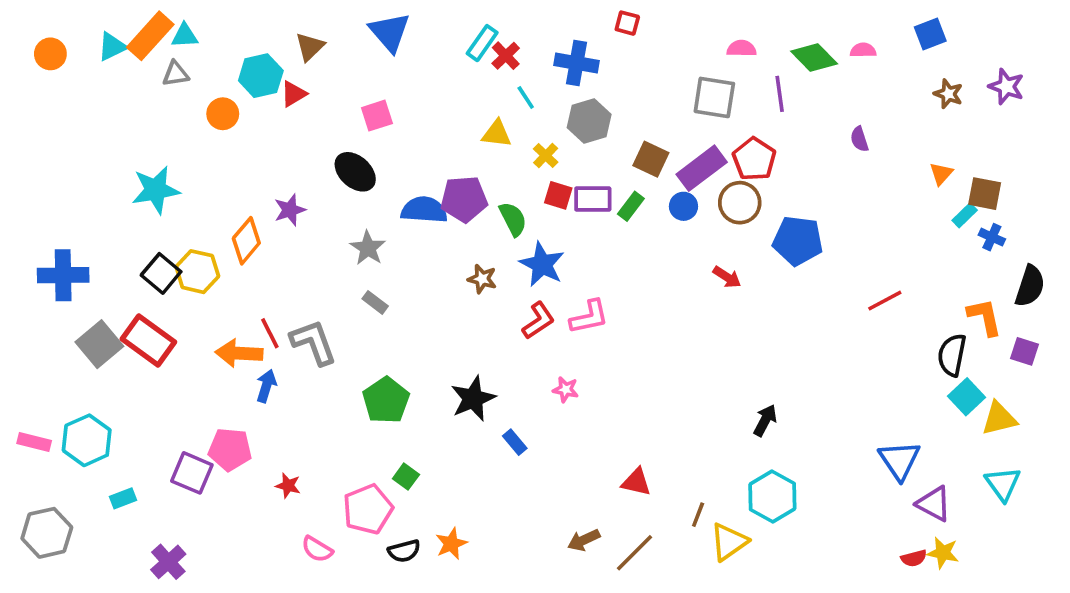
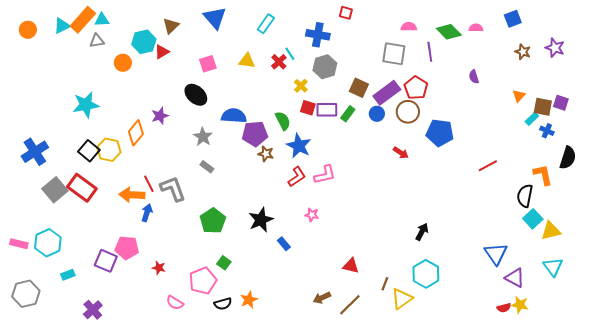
red cross: (506, 56) -> (279, 62), moved
yellow triangle: (497, 134) -> (247, 61), moved
purple pentagon: (464, 199) -> (255, 134), moved
blue cross: (63, 275) -> (35, 152), turned -32
purple square: (1025, 351) -> (561, 103), moved

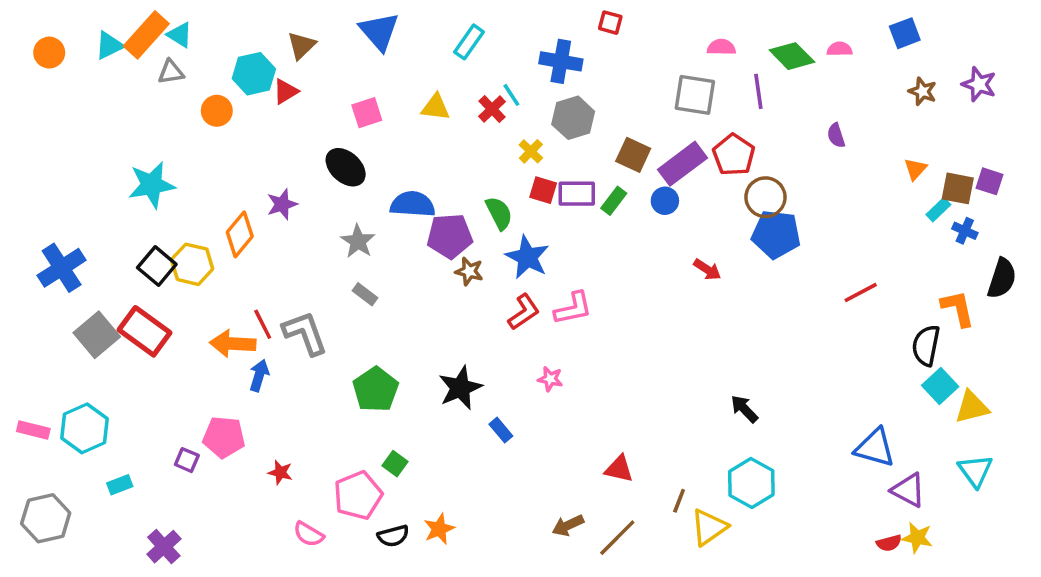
cyan triangle: (102, 20) -> (180, 35), turned 35
brown circle: (408, 112) -> (765, 197), moved
black arrow: (422, 232) -> (744, 409), turned -72
blue triangle: (496, 254) -> (875, 448), turned -40
purple square: (106, 261) -> (187, 460), size x0.6

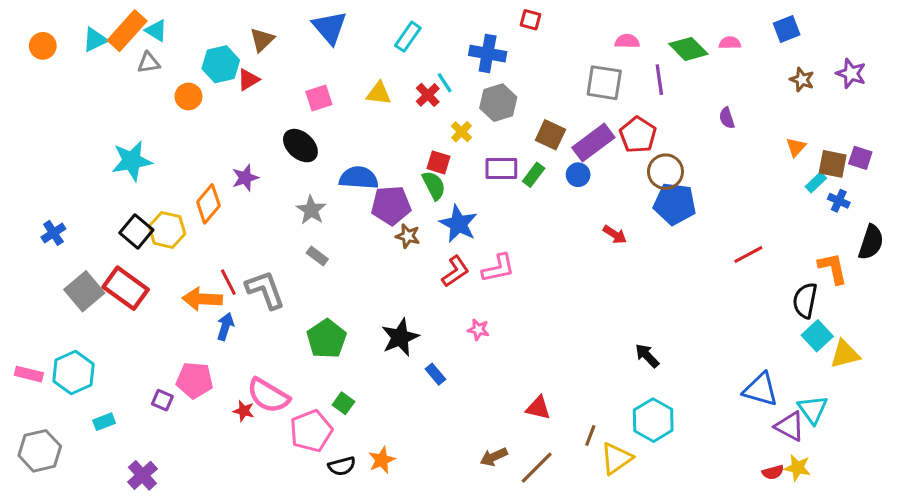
red square: (543, 190) -> (438, 162), moved
blue cross: (62, 268) -> (53, 233), size x0.6
cyan triangle: (975, 471) -> (813, 409), moved
pink semicircle: (309, 534) -> (268, 396), moved, size x1.6

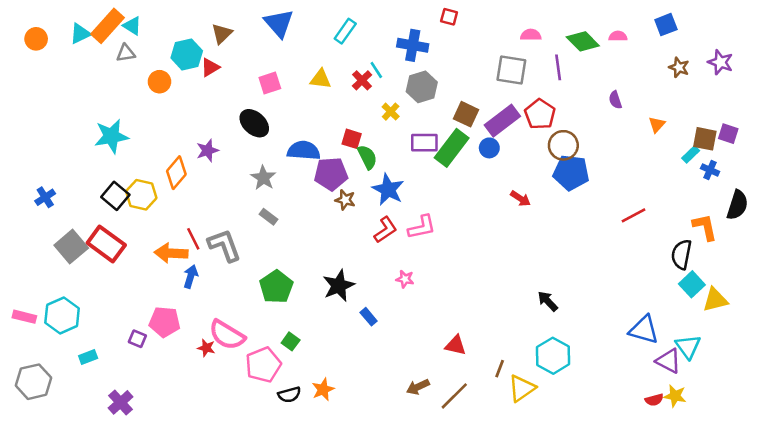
orange triangle: (796, 147) -> (657, 125), moved
red square: (438, 162) -> (352, 139), moved
green rectangle: (534, 175) -> (452, 148), size x1.8

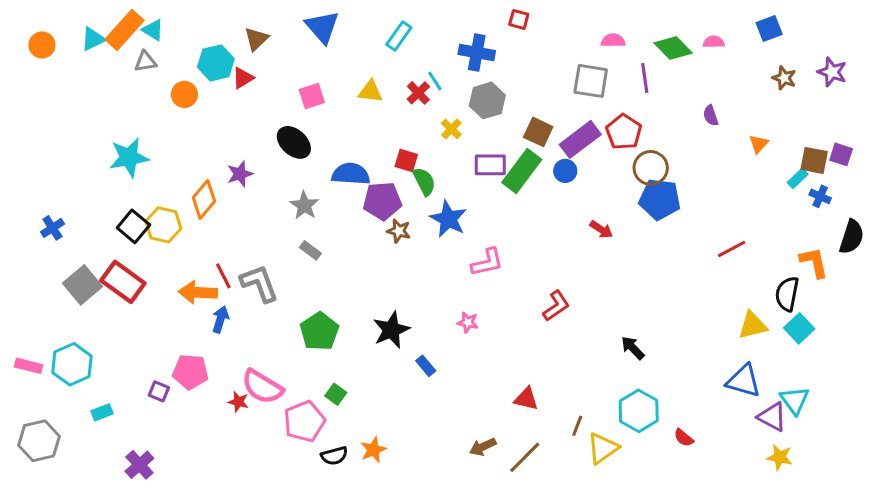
red L-shape: (385, 230) -> (556, 306), moved
yellow triangle: (715, 300) -> (753, 325), moved
red semicircle: (654, 400) -> (684, 438), moved, turned 54

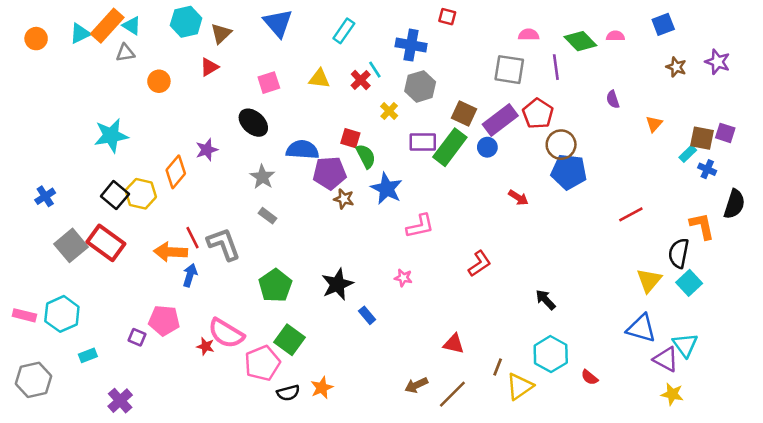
cyan hexagon: (216, 63) -> (186, 22), moved
yellow triangle: (753, 325) -> (649, 280), turned -36
green square: (336, 394) -> (290, 340), size x1.6

